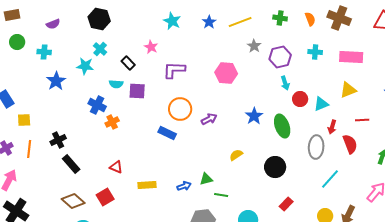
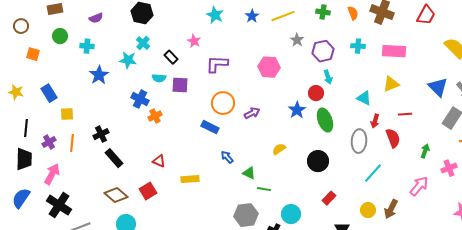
red circle: (300, 99) -> (316, 93), moved
cyan triangle: (321, 104) -> (364, 98), turned 49
green triangle: (206, 179) -> (249, 173), turned 40
blue arrow: (184, 186) -> (227, 157), moved, turned -112

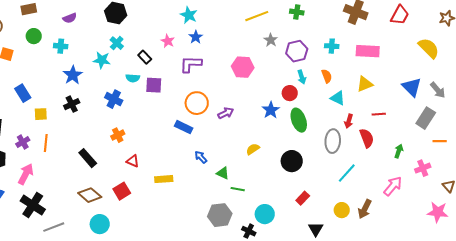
orange semicircle: (353, 13) -> (327, 76), moved
blue star: (252, 16) -> (196, 37), moved
orange cross: (155, 116) -> (118, 135), moved
black cross: (101, 134) -> (72, 104), moved

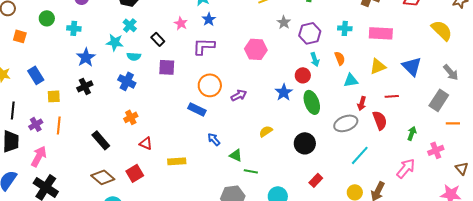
cyan semicircle: (133, 78) -> (134, 56), moved
blue triangle: (412, 87) -> (412, 66), moved
cyan triangle: (338, 98) -> (351, 80), turned -35
gray ellipse: (333, 141) -> (346, 123), turned 65

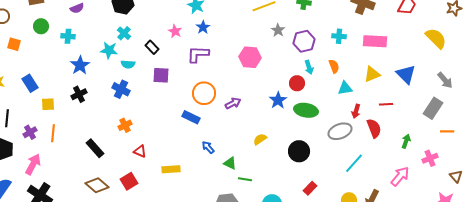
green ellipse: (312, 102) -> (306, 110), turned -60

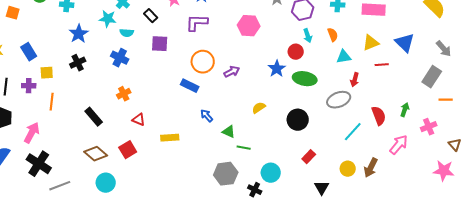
red line: (386, 104) -> (382, 65), moved
red semicircle: (374, 128) -> (379, 116), moved
purple cross: (30, 132) -> (29, 86), moved, turned 32

